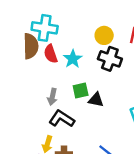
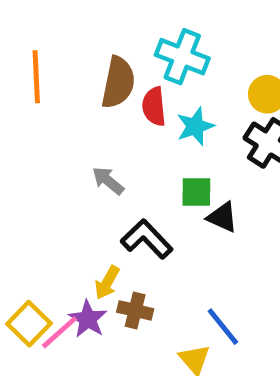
cyan cross: (45, 28) -> (182, 57), moved
gray arrow: (52, 97) -> (108, 181), moved, turned 105

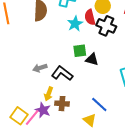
red semicircle: (154, 106) -> (90, 17), moved
gray arrow: (108, 181) -> (40, 68), moved, turned -48

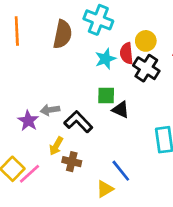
purple star: (43, 110) -> (28, 121), moved
yellow triangle: (90, 120) -> (105, 189), turned 40

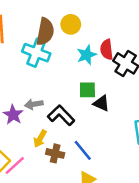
cyan cross: (98, 20) -> (36, 53), moved
yellow circle: (146, 41) -> (71, 24), moved
blue line: (121, 171) -> (83, 150), moved

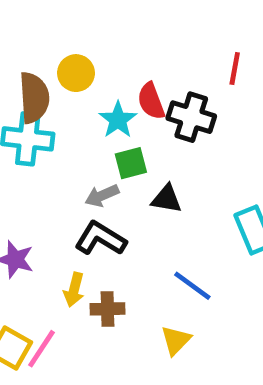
green square: (87, 90) -> (131, 163), moved
gray arrow: (34, 104) -> (102, 196), moved
blue line: (83, 150) -> (192, 286), moved

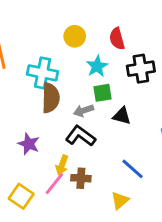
brown semicircle: (34, 98) -> (51, 98), moved
red semicircle: (151, 101) -> (117, 39), moved
black cross: (191, 117) -> (141, 69), turned -32
pink line: (41, 349) -> (54, 184), moved

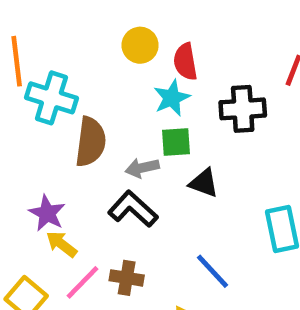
red semicircle: (117, 39) -> (185, 62), moved
cyan cross: (42, 73) -> (51, 98), moved
yellow arrow: (62, 165) -> (62, 244), moved, turned 102

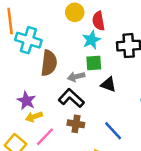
yellow arrow: (62, 244) -> (34, 117), turned -56
brown cross: (127, 278) -> (76, 124), moved

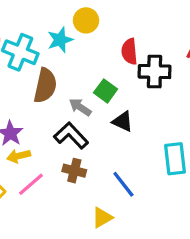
red semicircle: (98, 21) -> (129, 51), moved
cyan star: (91, 40) -> (60, 40), moved
green square: (94, 63) -> (106, 91), turned 35
gray arrow: (76, 77) -> (80, 107), turned 42

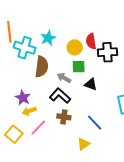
yellow circle: (86, 20) -> (75, 47), moved
green square: (106, 91) -> (79, 67), turned -32

